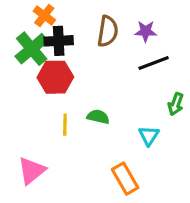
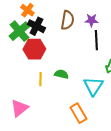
black cross: (59, 41) -> (36, 26), turned 30
black line: (154, 63) -> (96, 40), turned -72
cyan triangle: (149, 136) -> (93, 86), size x1.5

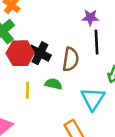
brown semicircle: (67, 20) -> (71, 59), moved
black cross: (36, 26) -> (40, 53), moved

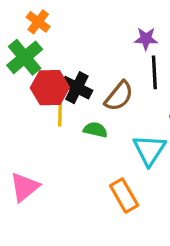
brown semicircle: (71, 59) -> (119, 96), turned 30
yellow line: (28, 90) -> (60, 115), moved

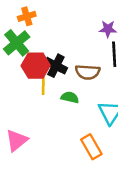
orange cross: (38, 22) -> (27, 16), turned 36
brown semicircle: (119, 96) -> (88, 72), turned 55

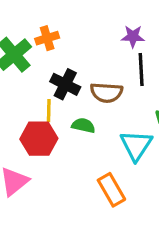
orange cross: (27, 16) -> (47, 38), moved
red hexagon: (36, 66) -> (39, 139), moved

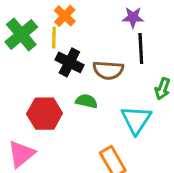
orange cross: (47, 38) -> (65, 16), moved, turned -30
yellow line: (49, 111) -> (54, 38), moved

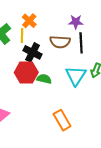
brown semicircle: (108, 70) -> (60, 42), moved
red hexagon: (45, 114) -> (26, 73), moved
cyan triangle: (136, 120) -> (76, 76), moved

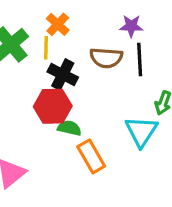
cyan triangle: (76, 76) -> (141, 131), moved
green semicircle: (44, 79) -> (69, 128), moved
orange rectangle: (62, 120) -> (91, 156), moved

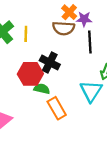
orange cross: (58, 24) -> (69, 12), moved
brown semicircle: (106, 58) -> (64, 28), moved
black cross: (63, 75) -> (50, 62), moved

